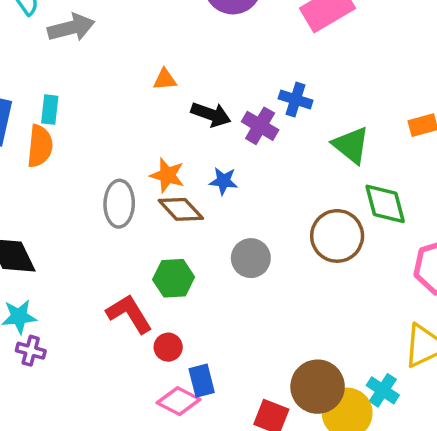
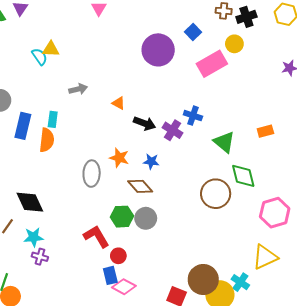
gray arrow: (71, 28) -> (78, 89), moved, size x0.7
orange triangle: (165, 79) -> (119, 103), turned 32
brown diamond: (181, 209) -> (140, 186), moved
gray circle: (251, 258) -> (146, 218), moved
blue rectangle: (202, 381) -> (110, 275), moved

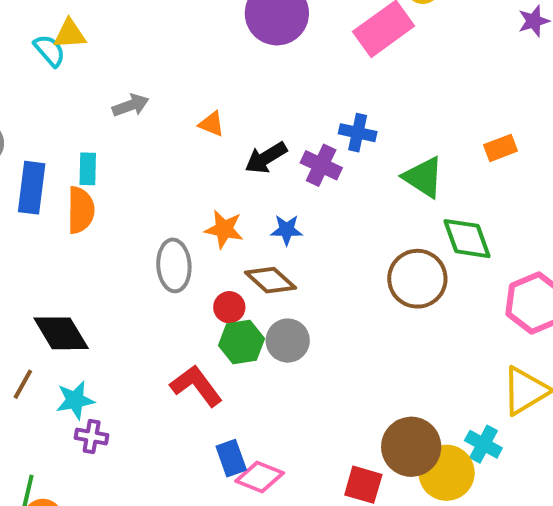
black arrow: (145, 123) -> (266, 158), turned 135
red circle: (118, 256) -> (229, 307), moved

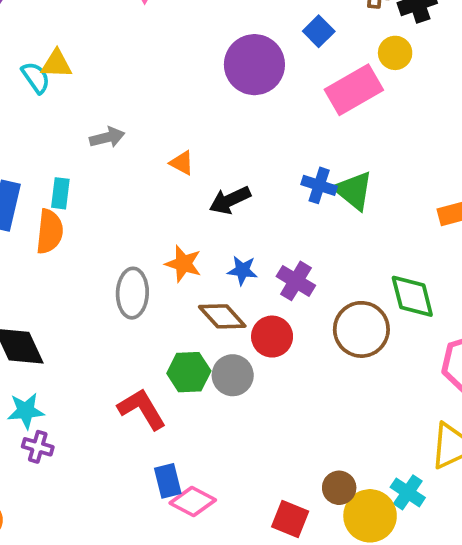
purple cross: (321, 165) -> (296, 281), moved
green triangle: (423, 177) -> (354, 191), moved
red circle: (229, 307) -> (272, 337), moved, size x1.4
brown circle: (411, 447) -> (339, 488), size x0.6

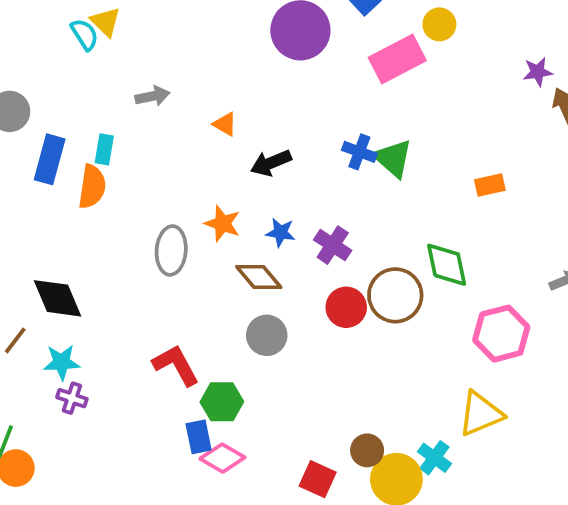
yellow triangle: (56, 64) -> (106, 22), turned 40
red circle: (272, 337) -> (346, 307), moved
green hexagon: (189, 372) -> (222, 402), moved

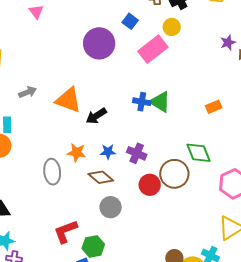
orange triangle: (225, 124) -> (68, 100), size x2.0
red L-shape: (176, 365) -> (66, 231), turned -72

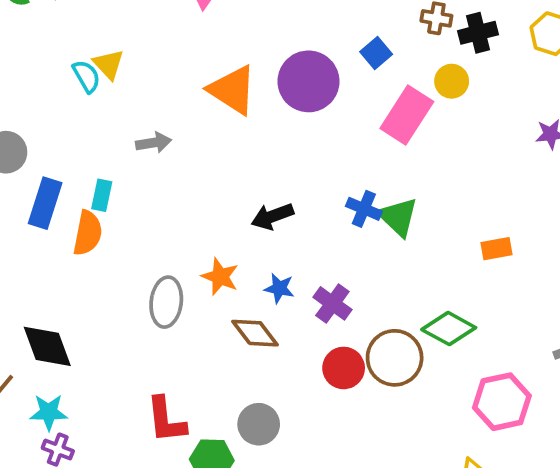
pink rectangle: (153, 49) -> (407, 115), turned -32
orange triangle: (68, 100) -> (233, 90), moved
green diamond: (199, 153) -> (449, 329), turned -52
gray circle: (111, 207) -> (259, 424), moved
red L-shape: (66, 231) -> (166, 420), turned -88

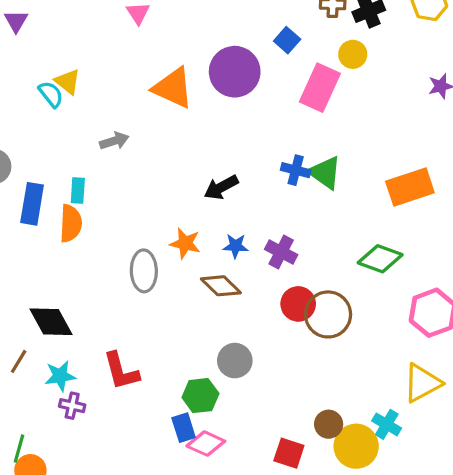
orange rectangle: (497, 249) -> (410, 187), size x1.8
brown circle: (395, 358) -> (328, 314), moved
red L-shape: (166, 420) -> (121, 371), moved

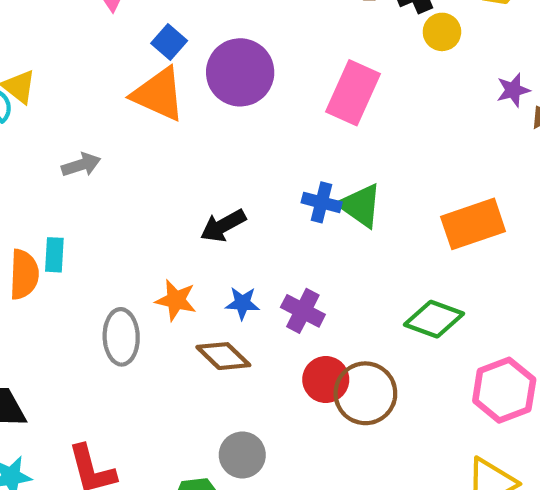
blue square: (287, 40) -> (169, 42), moved
yellow circle: (353, 54) -> (442, 32), moved
cyan rectangle: (78, 191) -> (54, 255), moved

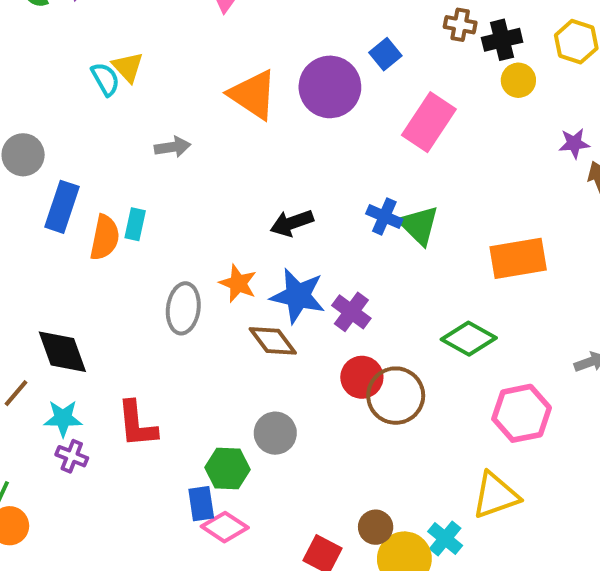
blue square: (169, 42) -> (385, 54), moved
blue star: (242, 303) -> (298, 296), size x1.8

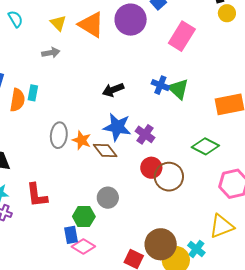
yellow triangle: (128, 67) -> (58, 23), moved
orange star: (238, 283) -> (82, 140), moved
brown circle: (376, 527) -> (161, 244), size x1.8

